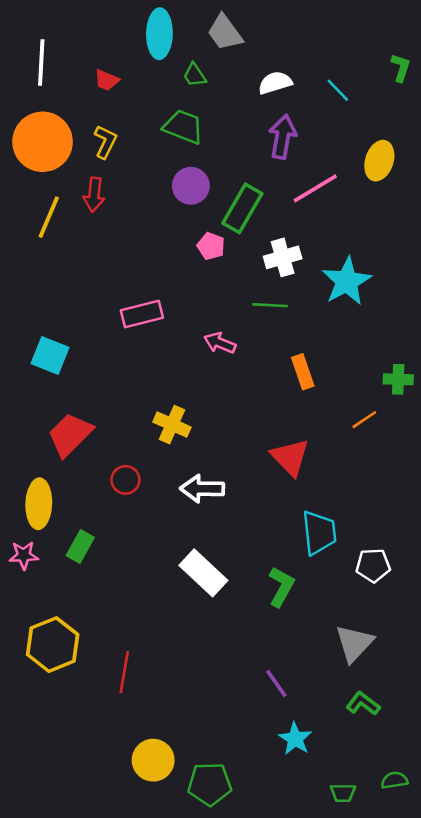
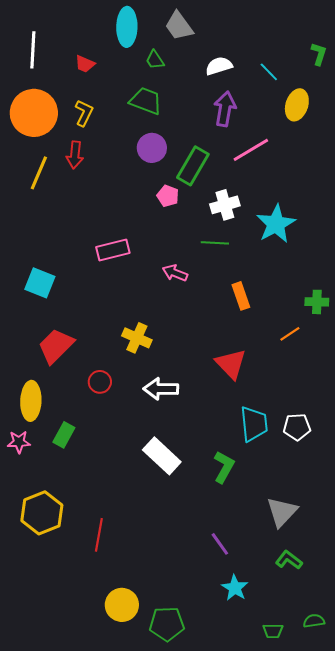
yellow ellipse: (379, 161) -> (297, 105), moved
white pentagon: (373, 565) -> (297, 427), moved

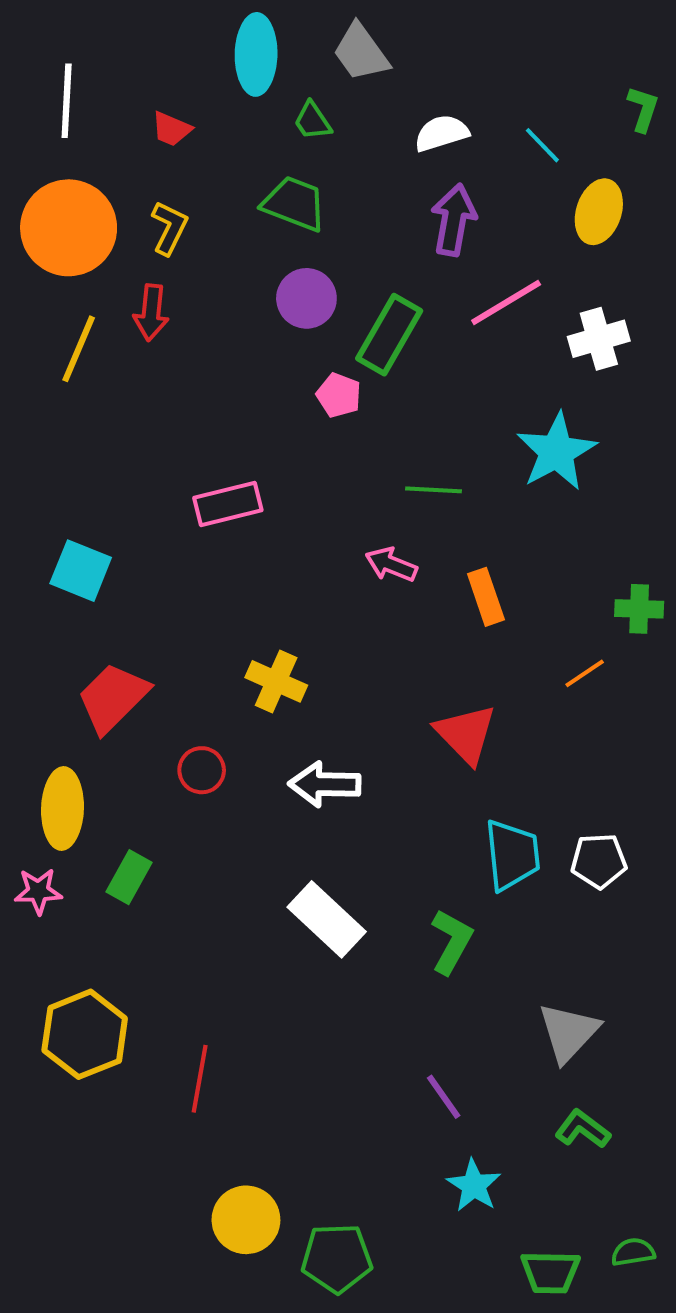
white cross: (225, 205) -> (599, 339), moved
pink arrow: (175, 273) -> (391, 565), moved
green trapezoid: (273, 631) -> (550, 1272), size x1.4

